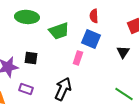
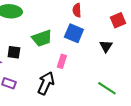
green trapezoid: (59, 31) -> (42, 38), moved
pink rectangle: (78, 58) -> (62, 61), moved

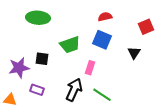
red semicircle: (77, 10) -> (105, 17), turned 80
green line: (107, 88) -> (102, 95), moved

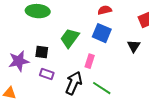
green trapezoid: (70, 45) -> (70, 38), turned 145
purple rectangle: (37, 90) -> (47, 74), moved

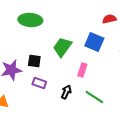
red semicircle: (105, 10) -> (109, 19), moved
black arrow: (74, 83) -> (66, 92), size x0.6

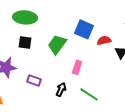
red semicircle: (109, 19) -> (104, 40), moved
blue square: (94, 42) -> (84, 29), moved
black square: (34, 61) -> (25, 42), moved

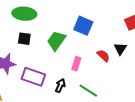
red semicircle: (104, 40) -> (103, 56), moved, turned 56
purple rectangle: (34, 80) -> (33, 77), size x1.6

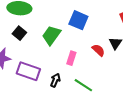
black square: (24, 39) -> (19, 33), turned 32

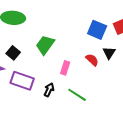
blue square: (78, 20) -> (97, 30), moved
black square: (19, 33) -> (13, 53), moved

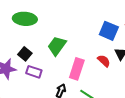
pink rectangle: (65, 68) -> (77, 69), size x1.5
purple rectangle: (22, 81) -> (34, 72), moved, size x0.7

